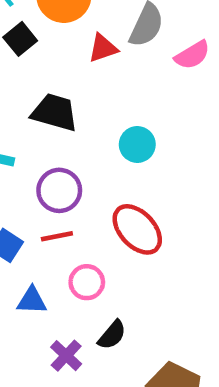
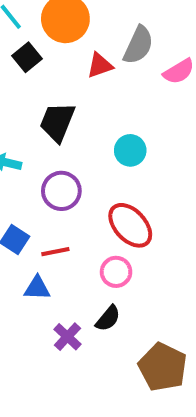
black trapezoid: (55, 112) -> (57, 122), turned -84
red line: (57, 236) -> (55, 252), moved
pink circle: (87, 282) -> (116, 272), moved

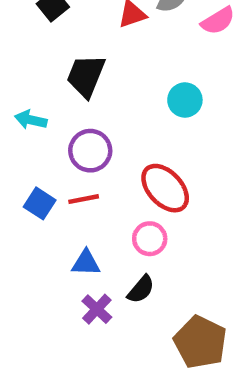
cyan circle: (130, 150) -> (185, 100), moved
red line: (55, 252) -> (84, 199), moved
blue triangle: (37, 288) -> (86, 263), moved

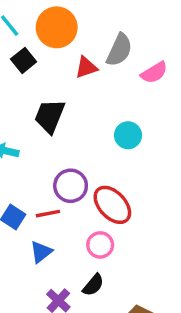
purple circle: (90, 151) -> (71, 186), moved
blue triangle: (86, 263) -> (41, 252), moved, turned -40

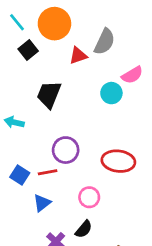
pink semicircle: (154, 73) -> (132, 75), moved
cyan circle: (128, 135) -> (111, 93), moved
red ellipse: (112, 205) -> (118, 161), moved, turned -40

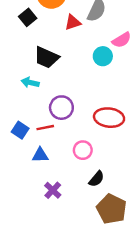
black trapezoid: (49, 94) -> (46, 57), turned -88
cyan arrow: (14, 122) -> (30, 83), moved
blue triangle: (42, 203) -> (40, 155), turned 36
black semicircle: (84, 229) -> (97, 179), moved

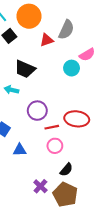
red line: (45, 128) -> (52, 127), moved
purple cross: (53, 190) -> (40, 186), moved
brown pentagon: (112, 209) -> (65, 195), moved

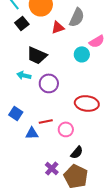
purple circle: (37, 111) -> (49, 83), moved
red line: (52, 127) -> (46, 121), moved

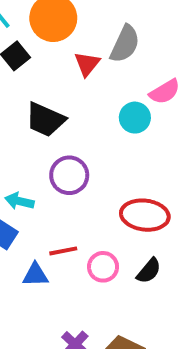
red triangle: (58, 27) -> (87, 64), turned -32
cyan arrow: (24, 75) -> (19, 201), moved
black semicircle: (77, 152) -> (149, 271), moved

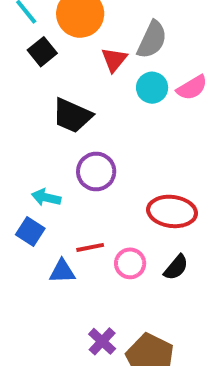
cyan circle: (135, 118) -> (152, 88), moved

